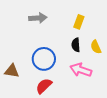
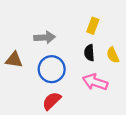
gray arrow: (38, 18) -> (45, 37), moved
brown triangle: (12, 71) -> (14, 60), moved

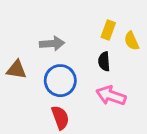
yellow semicircle: (113, 55) -> (131, 41), moved
red semicircle: (52, 101) -> (60, 118), turned 114

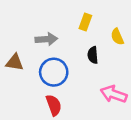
yellow rectangle: (108, 30) -> (85, 22), moved
pink arrow: (111, 96) -> (114, 94), moved

